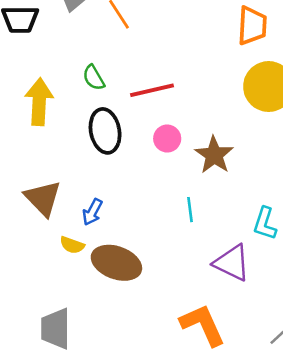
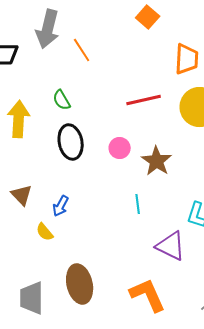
red line: (152, 90) -> (144, 100), moved
brown triangle: (43, 198) -> (22, 195), size x0.7
yellow semicircle: (72, 245) -> (45, 232), turned 30
brown ellipse: (116, 263) -> (80, 284), moved, turned 57

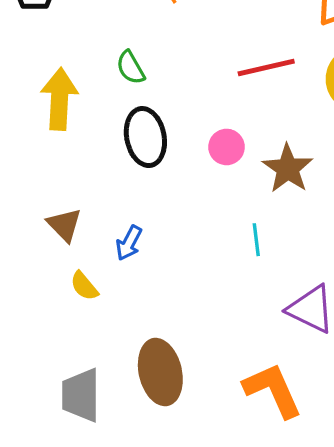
yellow semicircle: (45, 232) -> (84, 286), moved

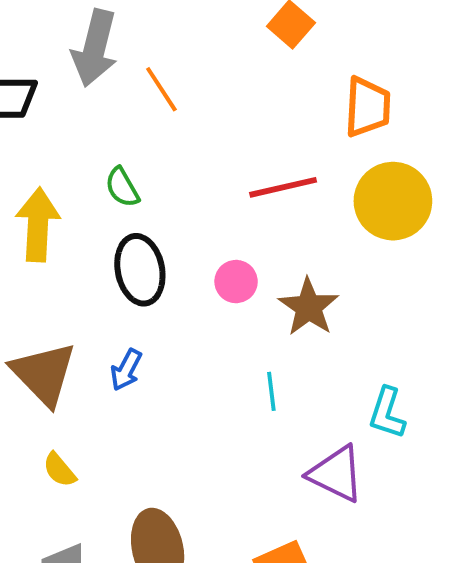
brown triangle: (64, 225) -> (44, 374), size x1.6
blue arrow: (129, 243) -> (126, 370), moved
yellow semicircle: (84, 286) -> (59, 470), moved

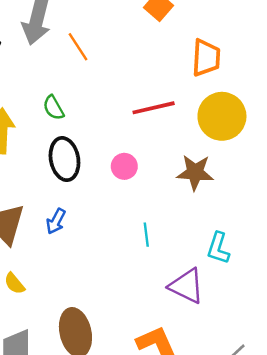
brown star: (309, 307) -> (195, 172), moved, turned -30

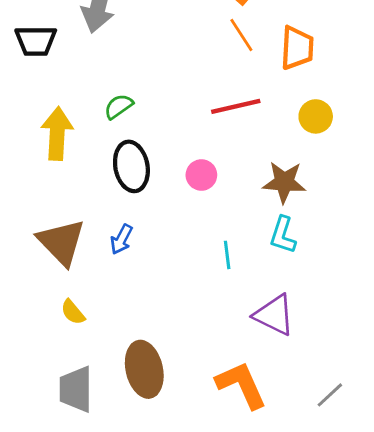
orange line: (78, 47) -> (241, 35), moved
green semicircle: (54, 108) -> (119, 106), turned 85
yellow circle: (222, 116) -> (316, 116), size x0.6
cyan L-shape: (218, 248) -> (283, 235), moved

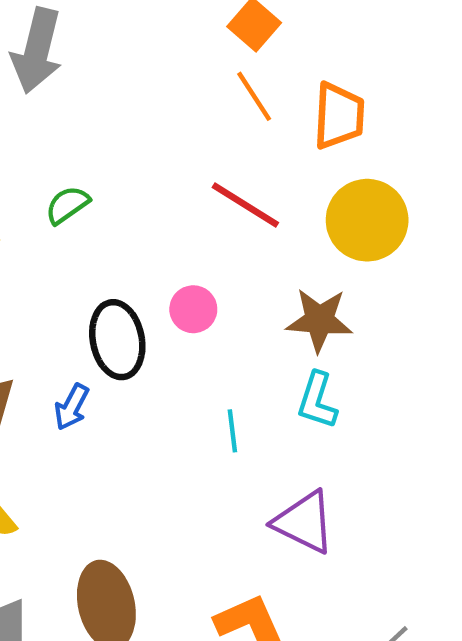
red line: (236, 106) -> (245, 205), turned 45
yellow circle: (316, 116) -> (367, 220), size x1.6
black ellipse: (131, 166) -> (117, 340), moved

